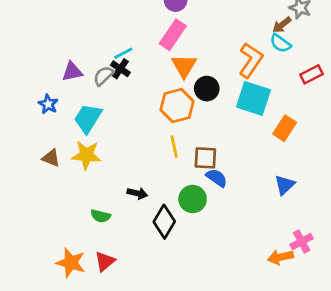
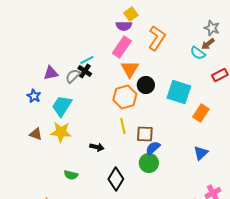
brown arrow: (282, 25) -> (208, 44), moved
orange L-shape: (251, 60) -> (157, 38), moved
blue semicircle: (217, 178) -> (153, 148), turned -77
black arrow: (137, 193) -> (97, 147), moved
green circle: (193, 199) -> (149, 163), moved

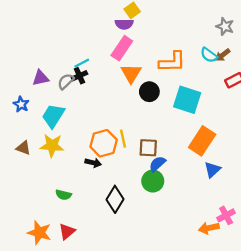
orange L-shape: (157, 38) -> (172, 62), moved, turned 55
brown arrow: (208, 44) -> (223, 55), moved
black cross: (85, 71) -> (79, 76), turned 32
orange hexagon: (125, 97) -> (104, 143), moved
orange rectangle: (201, 113) -> (202, 141), moved, size x1.4

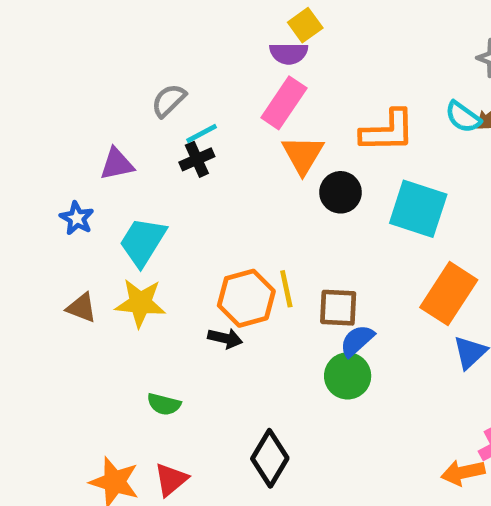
gray semicircle: (66, 81) -> (169, 100), moved
black diamond: (115, 199) -> (270, 458), moved

